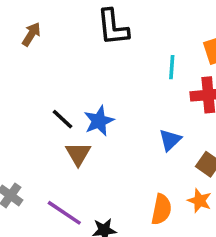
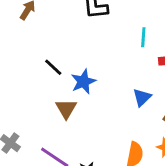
black line: (63, 119) -> (53, 67), moved

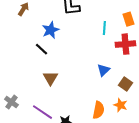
blue star: (83, 82) -> (50, 30), moved

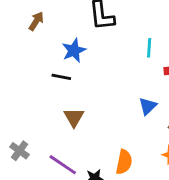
black line: (41, 49) -> (61, 77), turned -32
orange semicircle: (98, 110) -> (124, 162), moved

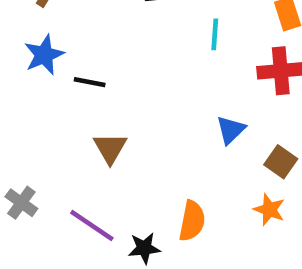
cyan line: (149, 48) -> (215, 34), moved
blue star: (74, 50) -> (44, 55), moved

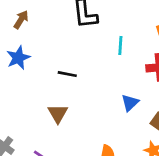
black line: (90, 82) -> (67, 74), moved

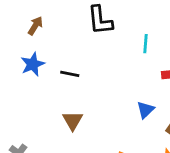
cyan line: (120, 45) -> (145, 44), moved
black line: (67, 74) -> (70, 74), moved

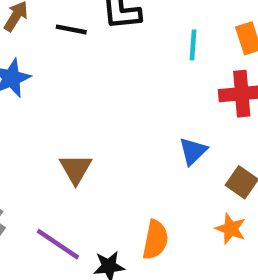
black line: (70, 74) -> (71, 29), moved

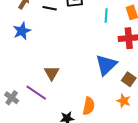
blue triangle: (193, 151) -> (106, 65), size x1.6
purple line: (58, 244) -> (36, 93), moved

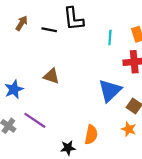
blue star: (22, 31) -> (14, 89), moved
brown triangle: (52, 73) -> (51, 76), moved, turned -42

